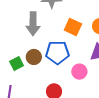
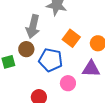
brown circle: (34, 57) -> (26, 49), moved

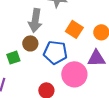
pink circle: (68, 83) -> (74, 74), size x1.6

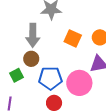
blue pentagon: (55, 52) -> (50, 78), moved

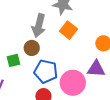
orange square: (73, 38) -> (68, 30), moved

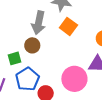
blue pentagon: (46, 71) -> (27, 79), moved, turned 30

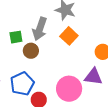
green square: (15, 58) -> (16, 37), moved

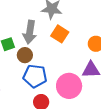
blue pentagon: (22, 84) -> (35, 76), moved, turned -30

